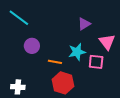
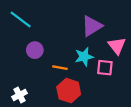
purple triangle: (84, 24) -> (92, 26), size x1.5
white cross: (18, 87) -> (19, 95), turned -32

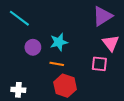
purple triangle: (92, 26) -> (102, 16), moved
cyan star: (84, 57) -> (59, 42), moved
white cross: (19, 95) -> (18, 90), turned 32

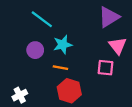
cyan line: (19, 18) -> (42, 19), moved
white cross: (18, 90) -> (20, 95), turned -32

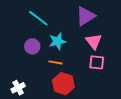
purple triangle: (109, 17) -> (86, 16), moved
pink triangle: (118, 46) -> (94, 41), moved

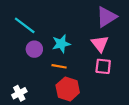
purple triangle: (86, 16) -> (106, 17), moved
cyan line: (38, 18) -> (25, 25), moved

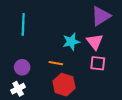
cyan line: (25, 25) -> (23, 24), turned 55
cyan star: (61, 44) -> (71, 42), moved
purple circle: (34, 49) -> (22, 67), moved

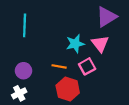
pink square: (98, 63) -> (87, 66), moved, turned -35

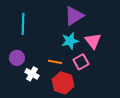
purple triangle: (107, 17) -> (74, 16), moved
purple circle: (23, 71) -> (17, 58), moved
white cross: (19, 93) -> (32, 74), moved, turned -32

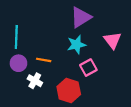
cyan line: (23, 24) -> (16, 37), moved
pink triangle: (93, 41) -> (112, 40), moved
orange line: (55, 62) -> (44, 60), moved

